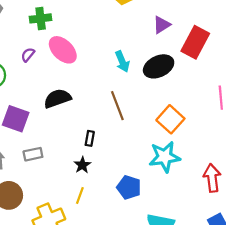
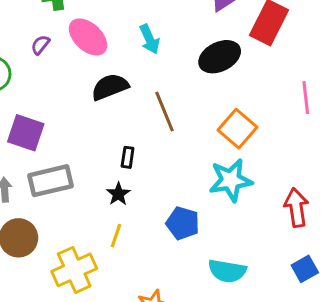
cyan arrow: (122, 62) -> (149, 39), moved
black semicircle: (57, 98) -> (110, 87), moved
gray rectangle: (33, 154) -> (50, 181), size x1.6

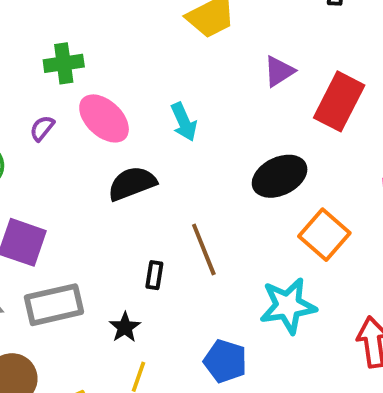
black ellipse: (220, 57) -> (280, 176), moved
brown line: (164, 112) -> (204, 250), moved
orange square: (237, 129) -> (324, 235), moved
black star: (118, 194) -> (125, 327), moved

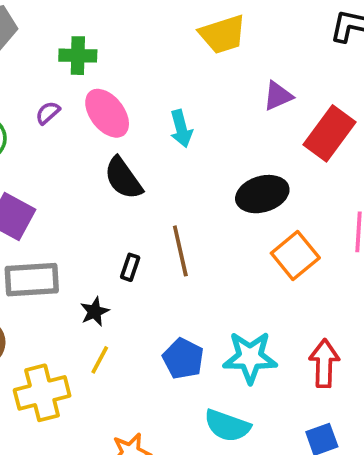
black semicircle: (132, 183) -> (123, 178), turned -114
cyan star: (288, 306) -> (250, 357), moved

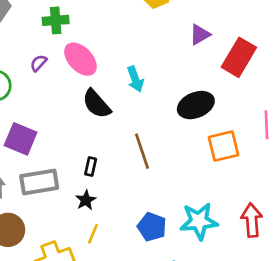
cyan arrow: (181, 129) -> (135, 79), moved
orange square: (295, 255) -> (224, 146), turned 32
black rectangle: (130, 267) -> (91, 167), moved

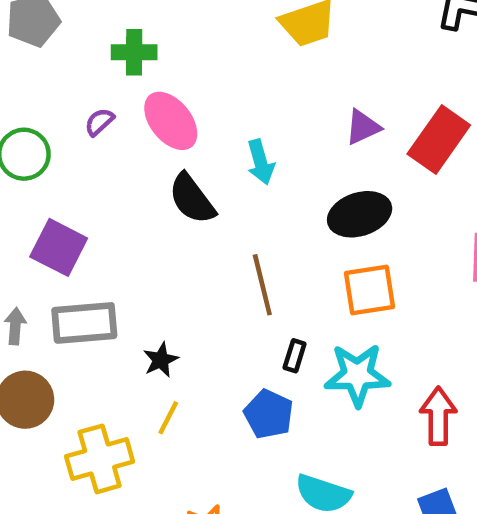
purple triangle: (200, 35) -> (363, 127), moved
orange square: (224, 146) -> (370, 290), moved
black rectangle: (91, 167) -> (295, 356), moved
cyan star: (199, 221) -> (357, 375), moved

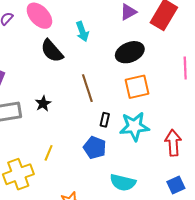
black star: (161, 360) -> (43, 104), moved

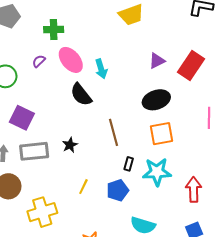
cyan arrow: (82, 32) -> (101, 69), moved
blue pentagon: (95, 148) -> (118, 190), turned 30
yellow line: (49, 153) -> (83, 187), moved

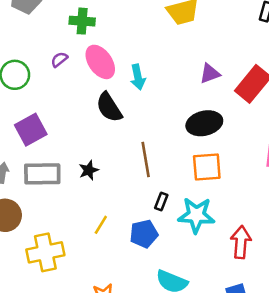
purple square: (22, 118) -> (31, 130), turned 30

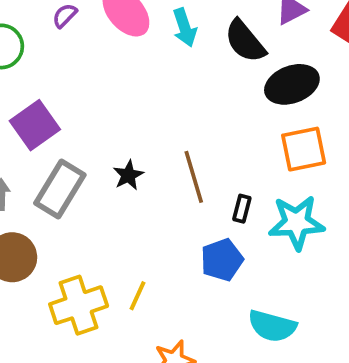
black semicircle: (109, 107) -> (245, 41), moved
brown line: (146, 160) -> (194, 177), moved
gray rectangle: (42, 174) -> (60, 189), turned -51
yellow line: (101, 225) -> (138, 296), moved

